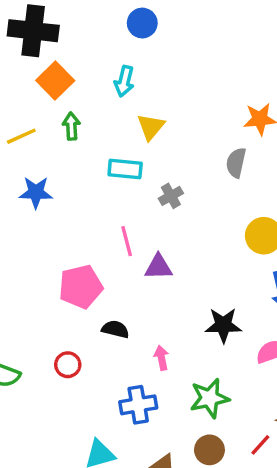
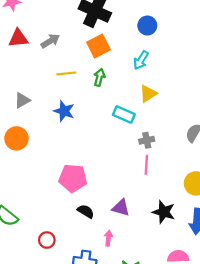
blue circle: (142, 23) -> (147, 25), moved
pink line: (127, 241) -> (146, 165), moved
purple triangle: (158, 267) -> (121, 208), moved
black star: (223, 325) -> (164, 212), moved
red circle: (68, 365) -> (47, 240), moved

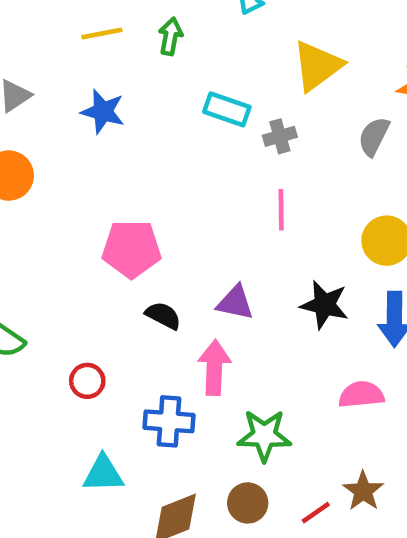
yellow triangle: (148, 94) -> (317, 66), moved, size x1.4
gray cross: (147, 140) -> (280, 136), moved
pink arrow: (108, 238) -> (214, 367), size x1.6

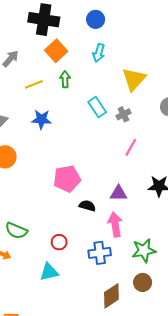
cyan rectangle: (227, 109) -> (97, 107), turned 48
pink line: (281, 210) -> (131, 147), turned 42
cyan triangle: (103, 474) -> (49, 272), moved

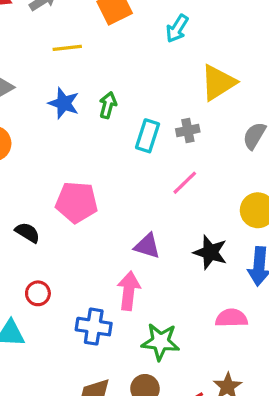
green arrow: (65, 79) -> (108, 105), moved
cyan rectangle: (97, 107) -> (148, 136), moved, turned 36
black semicircle: (87, 206) -> (27, 233), moved

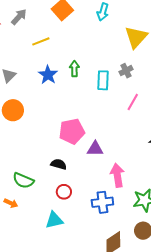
blue star: (64, 103) -> (48, 75), turned 30
black semicircle: (27, 233) -> (59, 164), moved
purple triangle: (147, 246) -> (95, 149), moved

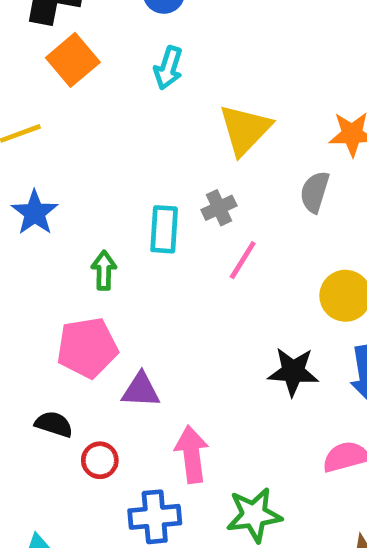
green arrow: (74, 69) -> (104, 270), moved
pink line: (133, 102) -> (243, 260), moved
red circle: (64, 192) -> (100, 460), moved

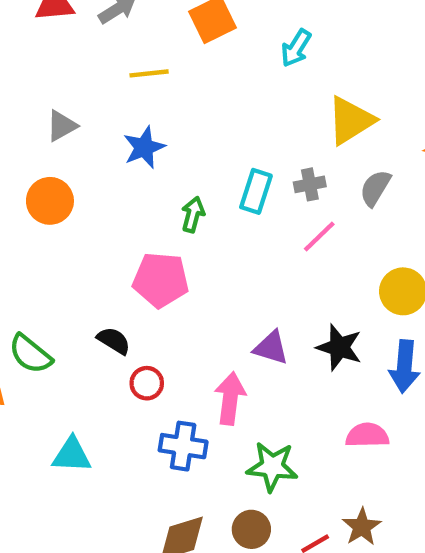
gray semicircle: (315, 192) -> (375, 188), moved
purple triangle: (141, 390) -> (271, 348), moved

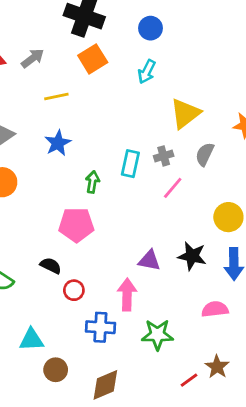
brown circle: (251, 529) -> (56, 370), moved

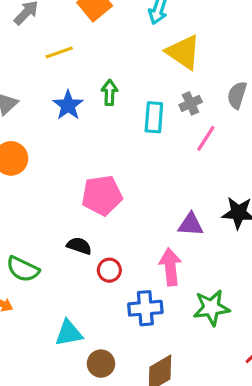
yellow triangle: (185, 113) -> (183, 52), moved, turned -40
green arrow: (92, 182) -> (110, 93), moved

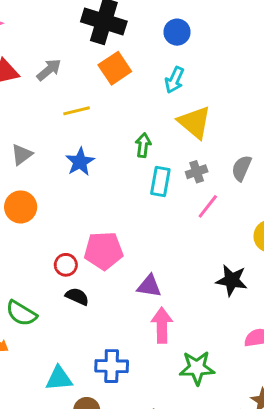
green arrow: (110, 93) -> (143, 145), moved
purple triangle: (191, 224) -> (149, 286), moved
red circle: (109, 270) -> (66, 265), moved
blue cross: (145, 308) -> (112, 366), moved

